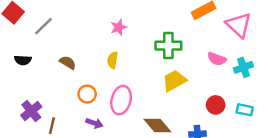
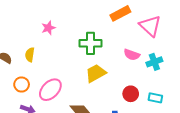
yellow semicircle: (113, 60) -> (30, 55), moved
pink ellipse: (121, 100) -> (50, 90), turned 30

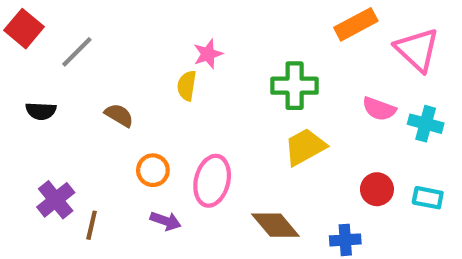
yellow semicircle: (30, 55) -> (187, 86), moved
cyan cross: (154, 62) -> (426, 124), turned 35
pink ellipse: (50, 90) -> (212, 181), turned -30

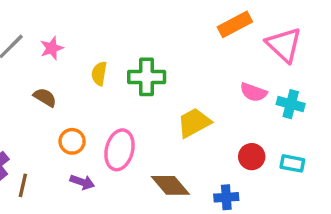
pink star: (208, 54) -> (52, 48), moved
green cross: (295, 86) -> (147, 77), moved

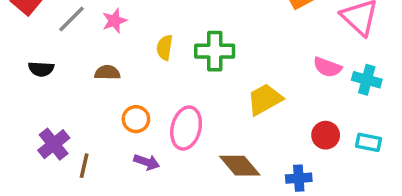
brown semicircle: (45, 97) -> (107, 73), turned -30

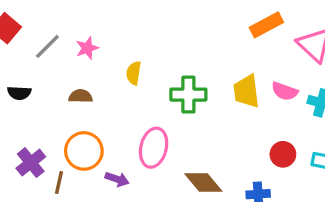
green cross: (215, 51) -> (188, 95), moved
yellow trapezoid: (265, 99) -> (246, 91), moved, turned -68
orange circle: (136, 119) -> (84, 151), moved, size x1.5

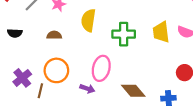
yellow semicircle: (134, 73) -> (88, 20), size x1.5
purple arrow: (117, 179) -> (87, 89), moved

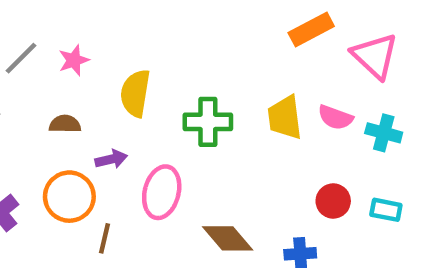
purple arrow: (87, 89) -> (111, 159), moved, turned -32
brown line: (40, 91) -> (105, 238), moved

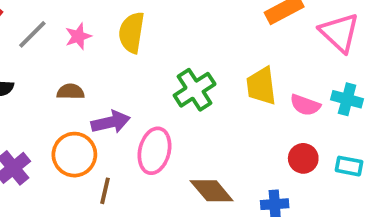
yellow semicircle: (135, 93) -> (132, 33), moved
pink semicircle: (335, 117) -> (305, 105), moved
green cross: (208, 122) -> (195, 90), turned -33
purple arrow: (111, 159) -> (111, 122), size x1.4

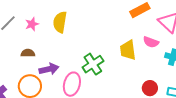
green cross: (195, 90) -> (93, 64), moved
pink semicircle: (305, 105) -> (151, 42), moved

